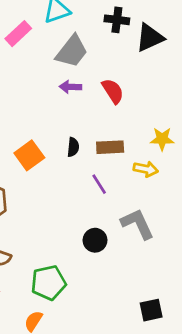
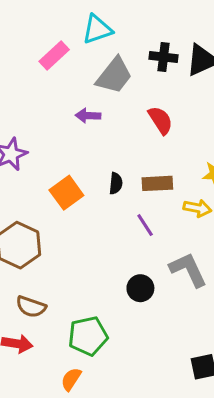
black cross: (117, 20) -> (164, 57), moved
purple arrow: (70, 87) -> (88, 116), moved

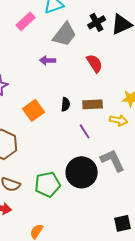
black cross: (164, 57) -> (97, 22), turned -36
black circle: (140, 288) -> (82, 172), size x1.8
green pentagon: (88, 336) -> (48, 184), moved

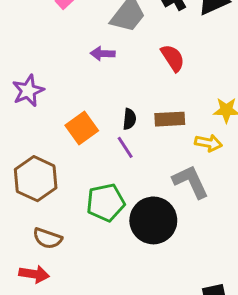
purple line: (85, 131) -> (125, 147), moved
gray L-shape: (113, 160) -> (191, 182), moved
green pentagon: (48, 184) -> (106, 203), moved

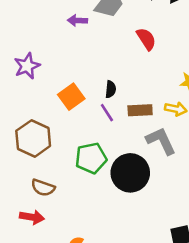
purple arrow: (103, 53) -> (77, 20), moved
brown rectangle: (170, 119) -> (140, 110), moved

